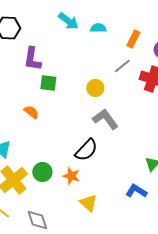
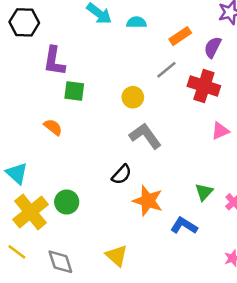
orange rectangle: (133, 39) -> (180, 36), turned 30
black semicircle: (86, 150) -> (122, 175), size x0.7
orange star: (71, 176) -> (148, 201), moved, size x1.4
yellow triangle: (88, 203) -> (117, 256), moved

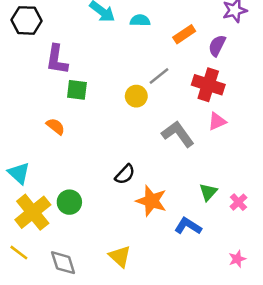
gray line: (166, 70) -> (159, 76), moved
pink triangle: (220, 131) -> (217, 121), moved
gray L-shape: (145, 136) -> (178, 134), moved

